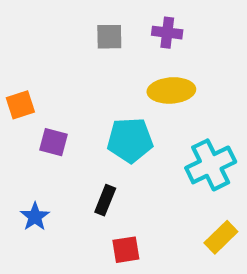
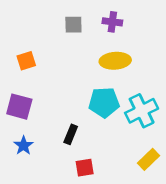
orange square: (20, 105) -> (26, 61), moved
cyan pentagon: (130, 140) -> (104, 102), moved
purple square: (54, 142) -> (19, 107), moved, size x1.4

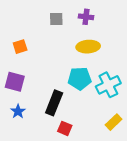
black rectangle: (71, 134) -> (54, 103), size x1.6
red square: (85, 168) -> (65, 128), turned 32

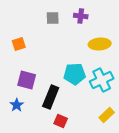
yellow ellipse: (88, 47) -> (100, 44), moved
purple square: (15, 82) -> (27, 80), moved

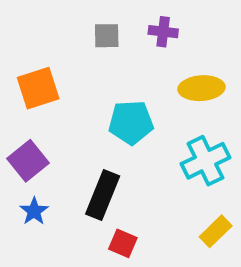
orange square: (19, 44) -> (38, 88), size x1.5
cyan pentagon: (75, 74) -> (131, 122), moved
purple square: (27, 80) -> (28, 161), moved, turned 36

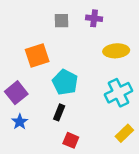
orange square: (38, 88) -> (37, 56), moved
cyan pentagon: (131, 122) -> (65, 82), moved, turned 30
black rectangle: (103, 195) -> (59, 112), size x0.6

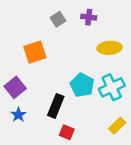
gray square: (62, 21) -> (58, 19), turned -32
cyan pentagon: (65, 82) -> (82, 85), moved
black rectangle: (59, 112) -> (56, 106), size x1.5

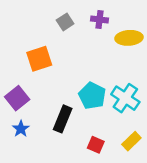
yellow ellipse: (110, 48) -> (129, 38), moved
cyan cross: (112, 87) -> (125, 98), turned -30
red square: (67, 132) -> (96, 145), moved

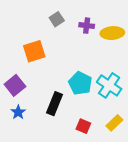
purple cross: (99, 19) -> (87, 26), moved

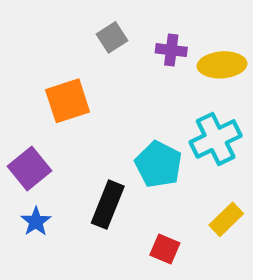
cyan cross: (109, 85) -> (216, 139), moved, turned 30
yellow rectangle: (114, 123) -> (226, 219), moved

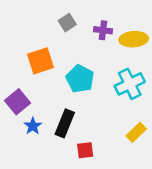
cyan pentagon: (159, 164) -> (80, 79), moved
blue star: (36, 221) -> (33, 126), moved
red square: (165, 249) -> (85, 150), moved, turned -30

